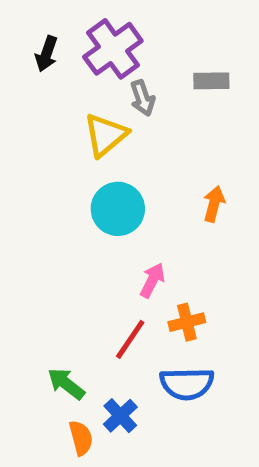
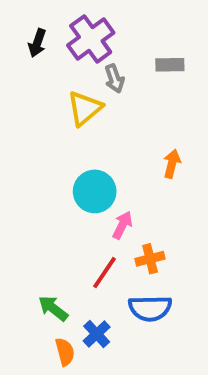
cyan circle: (118, 209) -> (95, 191), moved

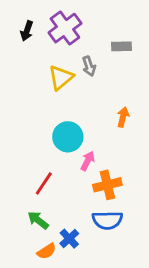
gray arrow: (114, 79) -> (89, 66), moved
orange cross: (150, 259) -> (107, 185), size x1.4
red line: (105, 273) -> (44, 183), moved
orange semicircle: (65, 352) -> (47, 251), turned 72

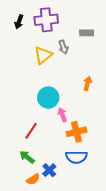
purple cross: (65, 28) -> (46, 20), turned 30
pink arrow: (88, 161) -> (62, 115), turned -48

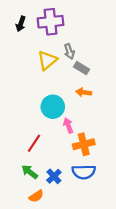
gray rectangle: (87, 33) -> (81, 68), moved, turned 32
orange arrow: (88, 83) -> (84, 92), moved, turned -96
blue cross: (49, 170) -> (54, 176), moved

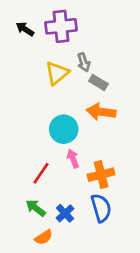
black arrow: (21, 24) -> (25, 29), turned 104
orange arrow: (84, 92) -> (101, 112), size x1.5
pink arrow: (68, 125) -> (73, 159), moved
blue semicircle: (84, 172) -> (101, 208), turned -105

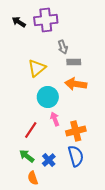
yellow triangle: (57, 73) -> (37, 68), moved
gray rectangle: (98, 82) -> (74, 62), turned -32
orange semicircle: (44, 237) -> (33, 178), turned 104

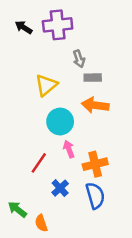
green arrow: (27, 156) -> (17, 209), moved
blue cross: (49, 160) -> (60, 188), moved

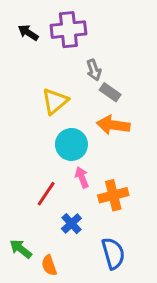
gray rectangle: (93, 78) -> (110, 92), turned 36
blue semicircle: (95, 196) -> (113, 253), moved

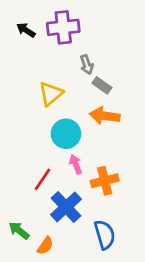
blue cross: (71, 224) -> (66, 207), size x1.6
orange semicircle: (49, 265) -> (45, 246), turned -126

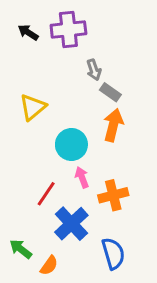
yellow triangle: (51, 94) -> (33, 107), moved
orange arrow: (105, 116) -> (113, 125), turned 96

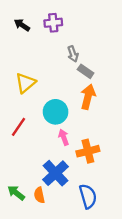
purple cross: (68, 29) -> (53, 23), size x0.7
red line: (46, 194) -> (19, 127), moved
orange semicircle: (49, 265) -> (39, 195), moved, turned 133

